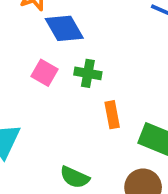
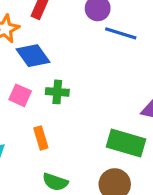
orange rectangle: (112, 115) -> (41, 138), moved

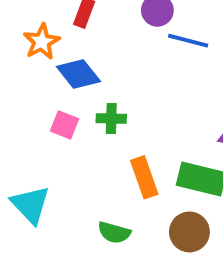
orange rectangle: (41, 138) -> (144, 177), moved, size x1.4

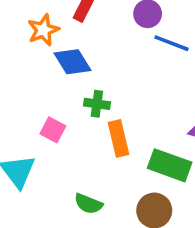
pink square: (65, 125) -> (53, 130), moved
orange rectangle: (144, 177) -> (119, 138), moved

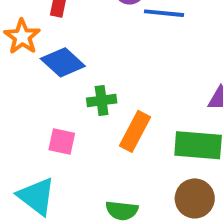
orange rectangle: (119, 138) -> (135, 131), turned 56

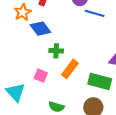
pink square: (62, 141) -> (41, 76), moved

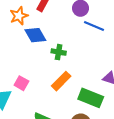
green cross: (56, 51) -> (59, 52), moved
pink square: (41, 76) -> (21, 83), moved

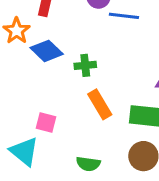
orange rectangle: (61, 81) -> (100, 104), turned -60

